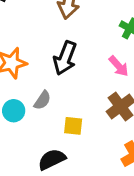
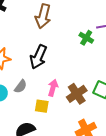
pink arrow: (119, 66) -> (53, 88), moved, turned -126

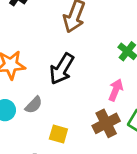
pink arrow: (53, 88) -> (116, 90), moved

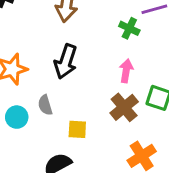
gray semicircle: (34, 105) -> (45, 105), turned 132

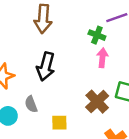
pink arrow: (126, 71) -> (102, 58), moved

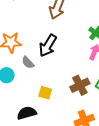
gray semicircle: (31, 104) -> (28, 63), moved, turned -40

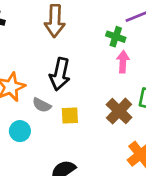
yellow square: (45, 93) -> (70, 115), moved

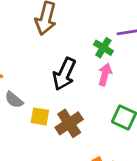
black arrow: (60, 74) -> (64, 74), moved
brown cross: (119, 111) -> (69, 123), moved

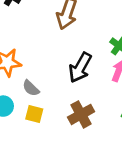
yellow square: (40, 116) -> (34, 114), moved

